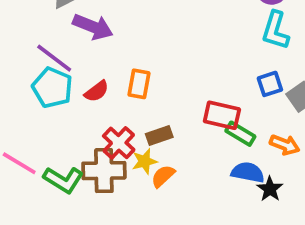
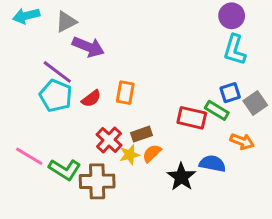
green rectangle: (240, 134) -> (217, 110), moved
brown cross: (104, 171) -> (97, 181), moved
orange semicircle: (163, 176) -> (152, 153), moved
black star: (270, 189) -> (181, 177), moved, size x1.4

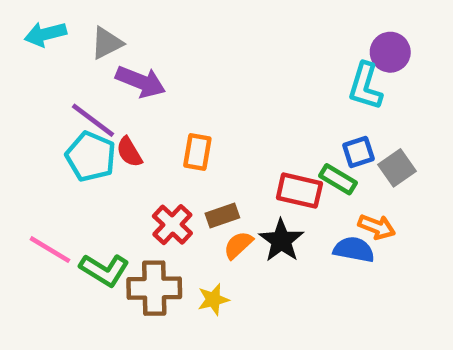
purple circle: (232, 16) -> (390, 52), moved
red semicircle: (91, 99) -> (129, 152), moved, turned 96
yellow star: (130, 155) -> (213, 299), moved
blue semicircle: (212, 164) -> (354, 250), moved
black star: (181, 177) -> (281, 240), moved

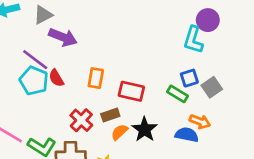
red rectangle: (299, 191) -> (131, 91), moved

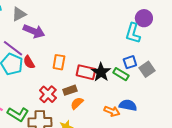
orange arrow: (200, 122) -> (112, 111), moved
black star: (145, 129) -> (101, 72), moved

